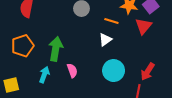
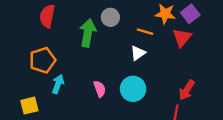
green arrow: (56, 49) -> (88, 33), moved
cyan circle: (114, 71) -> (133, 89), moved
cyan arrow: (44, 75) -> (58, 84), moved

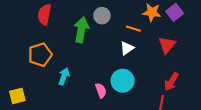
red triangle: (182, 38) -> (167, 45), moved
cyan arrow: (58, 84) -> (64, 76), moved
pink semicircle: (100, 89) -> (101, 90), moved
yellow square: (29, 106) -> (17, 96), moved

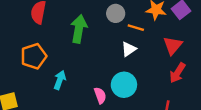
gray circle: (102, 16) -> (116, 13), moved
red arrow: (171, 82) -> (177, 73), moved

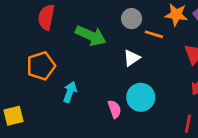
green arrow: (79, 29) -> (91, 36), turned 104
white triangle: (129, 49) -> (132, 58), moved

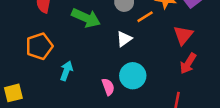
orange line: (154, 34) -> (145, 17), turned -49

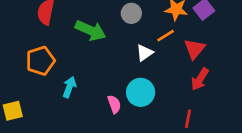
orange line: (145, 17) -> (166, 36), moved
white triangle: (124, 39) -> (145, 53), moved

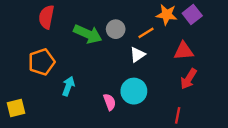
gray circle: (131, 13) -> (116, 29), moved
orange line: (166, 36) -> (146, 33), moved
red triangle: (195, 49) -> (184, 51), turned 45

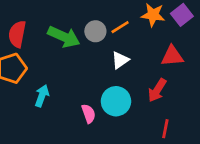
red semicircle: (46, 17) -> (17, 34), moved
orange line: (146, 33) -> (120, 27), moved
red arrow: (189, 79) -> (157, 90), moved

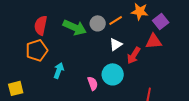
purple square: (182, 15) -> (161, 21), moved
red arrow: (157, 90) -> (134, 55), moved

